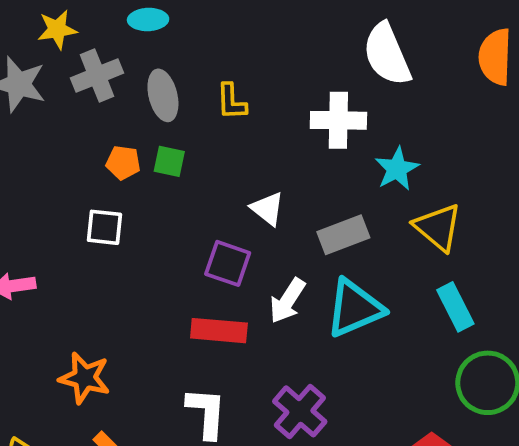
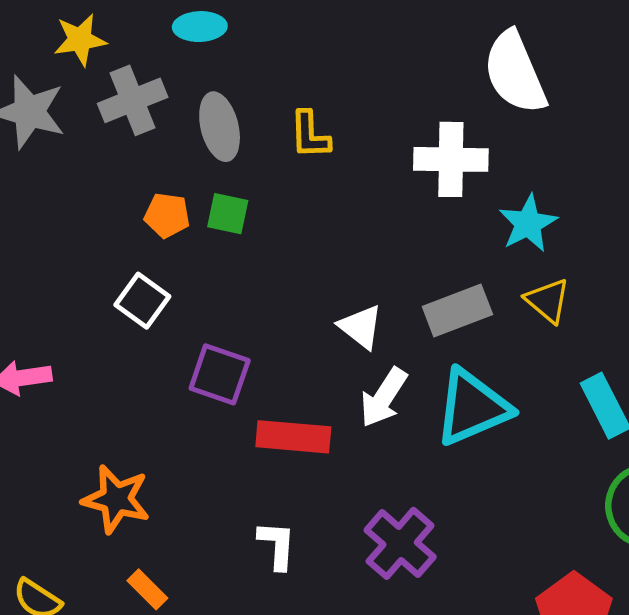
white triangle: (267, 209) -> (361, 327), moved
white square: (104, 227) -> (142, 301), turned 30
yellow triangle: (438, 227) -> (548, 301), moved, size x0.7
purple square: (228, 263) -> (220, 374), moved
white L-shape: (207, 413) -> (277, 545), size x0.7

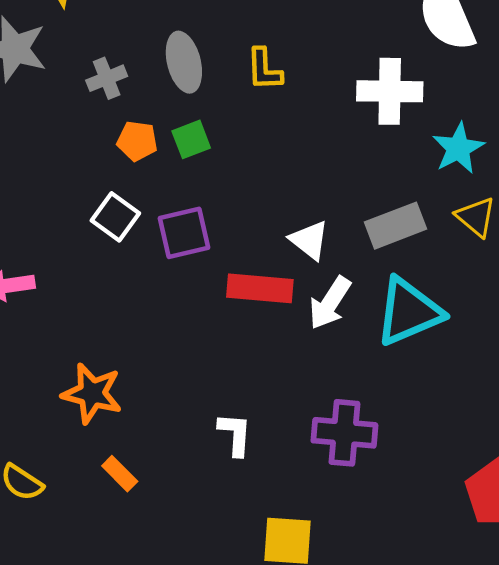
gray cross: (133, 100) -> (107, 78), moved, size x0.7
green square: (228, 214) -> (191, 139), turned -33
purple square: (220, 374) -> (184, 233), moved, turned -32
red rectangle: (293, 437) -> (260, 288), moved
purple cross: (400, 543) -> (344, 433), turned -36

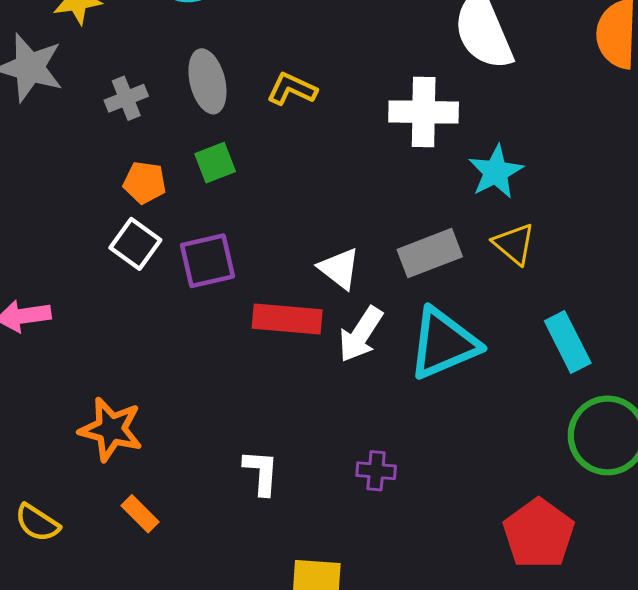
yellow L-shape: (264, 69) -> (292, 89), turned 117
orange pentagon: (137, 141) -> (145, 183), moved
purple cross: (344, 433) -> (376, 471), size x0.6

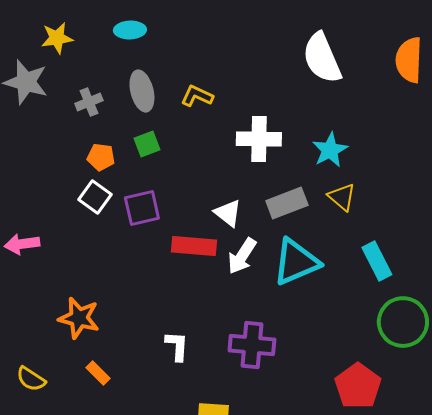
white cross: (424, 112) -> (259, 139), moved
purple cross: (376, 471) -> (252, 345), size x1.8

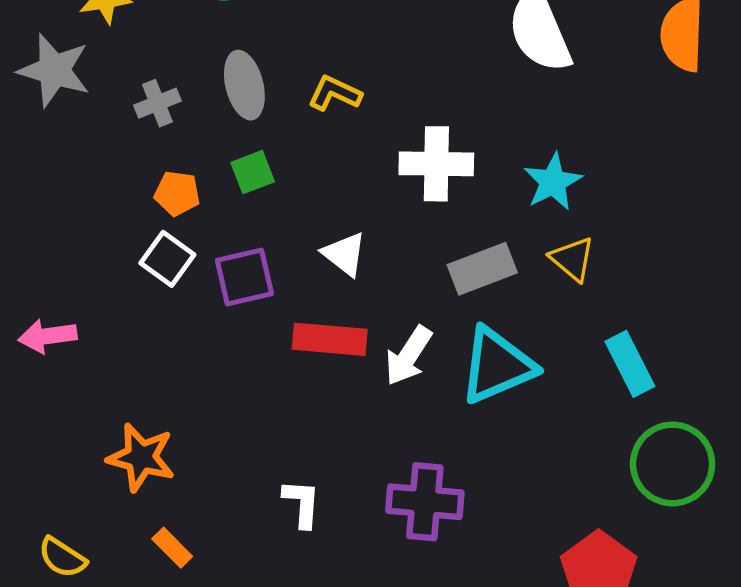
white triangle: (228, 213) -> (344, 254), moved

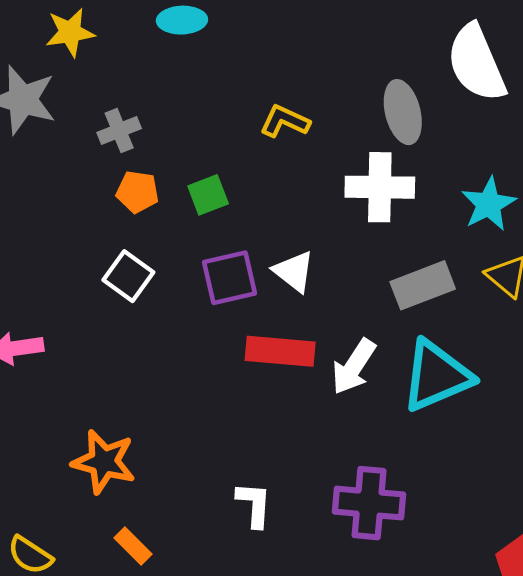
gray ellipse: (244, 85) -> (403, 112), moved
orange pentagon: (177, 193) -> (138, 192), moved
purple square: (244, 277) -> (230, 278), moved

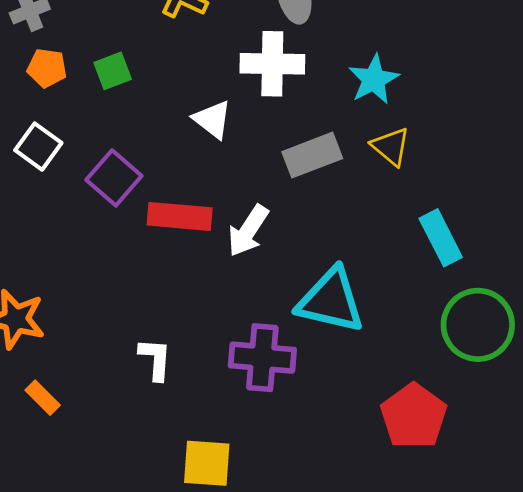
white triangle: (294, 272) -> (212, 119), moved
purple square: (230, 278) -> (114, 178), moved, turned -36
cyan triangle: (437, 376) -> (331, 301), moved, turned 36

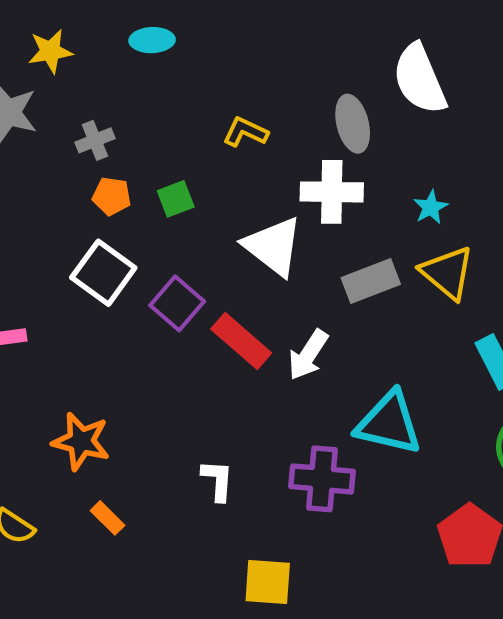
cyan star: (374, 79) -> (431, 207), size x0.7
white triangle: (212, 119) -> (273, 246), size x1.6
white square: (38, 147) -> (103, 273), size x1.4
yellow triangle: (391, 147) -> (447, 273), size x1.4
red rectangle: (180, 216) -> (241, 341), turned 36

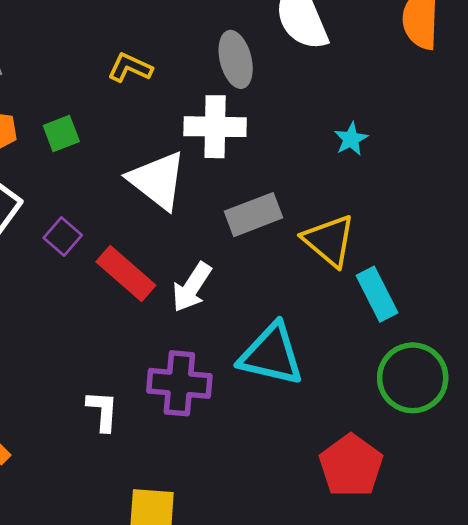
cyan star: (431, 207) -> (351, 139), moved
yellow triangle: (447, 273) -> (329, 241), moved
purple square: (177, 303) -> (63, 236), size x0.7
purple cross: (322, 479) -> (179, 383), moved

